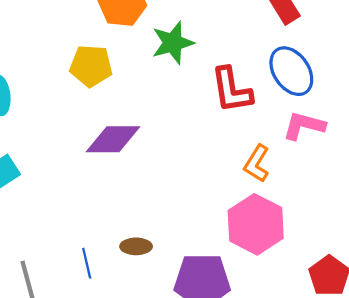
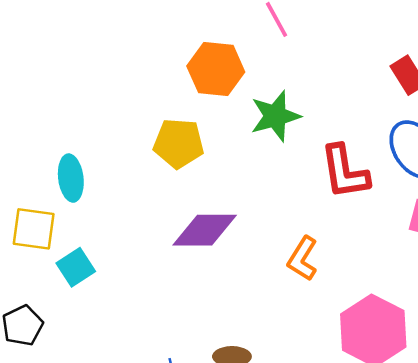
orange L-shape: (257, 163) -> (303, 259), moved

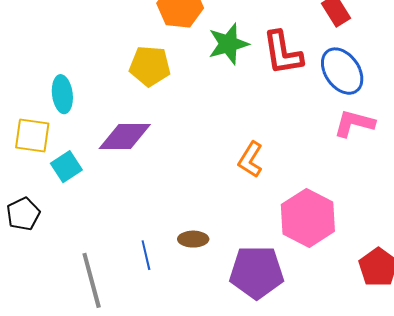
red L-shape: (345, 172) -> (283, 53), moved
purple diamond: (205, 230) -> (125, 136), moved

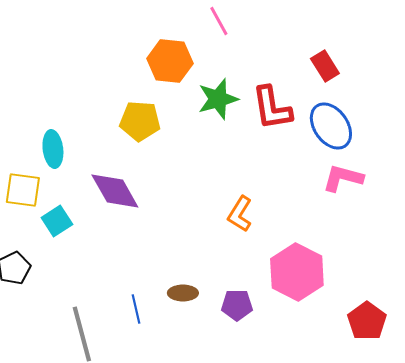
purple diamond: (125, 136) -> (115, 191), turned 60
purple pentagon: (257, 272) -> (237, 305), moved, size x0.6

